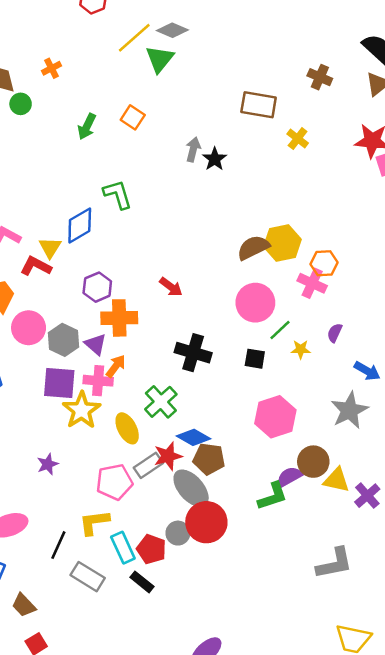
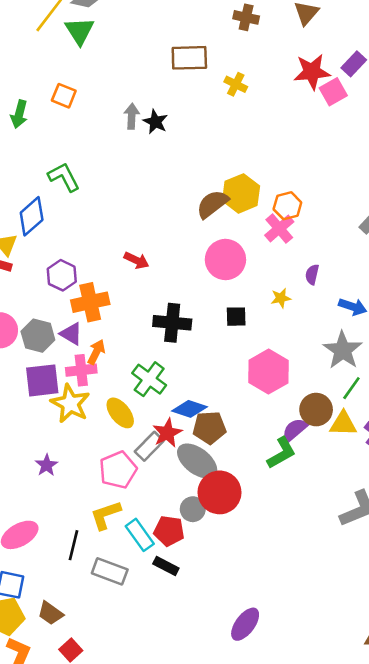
pink cross: (312, 283) -> (279, 229), turned 36
green line: (280, 330) -> (351, 388), moved

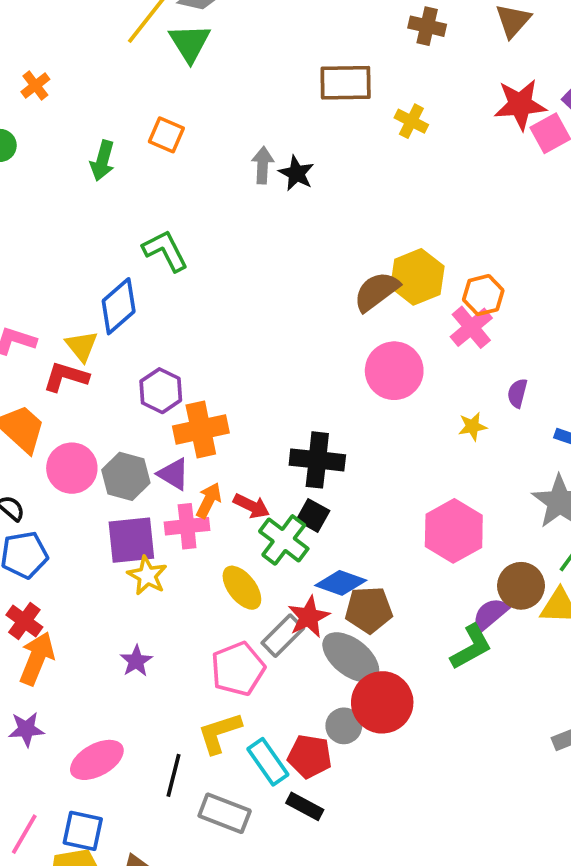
red arrow: (136, 260) -> (251, 506), moved
black square: (236, 317) -> (313, 515), moved, turned 30
yellow star: (70, 404) -> (147, 576), moved, size x0.7

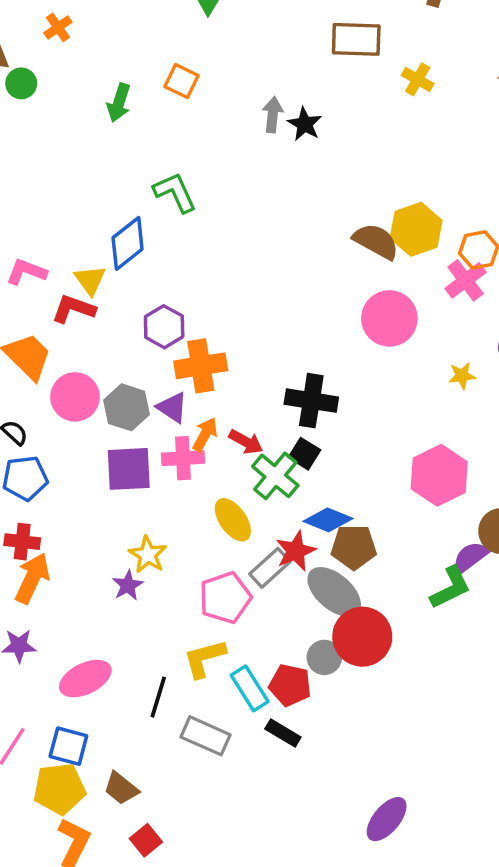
brown semicircle: (376, 291) -> (376, 241), turned 63
yellow star: (147, 576) -> (148, 555), moved
red cross: (24, 621) -> (22, 542), turned -32

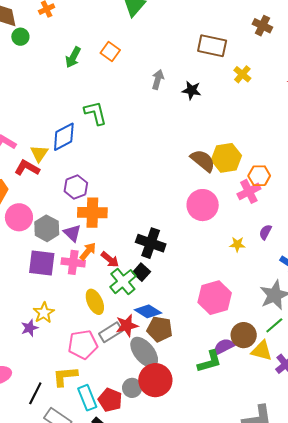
black star: (305, 124) -> (192, 90), moved, turned -30

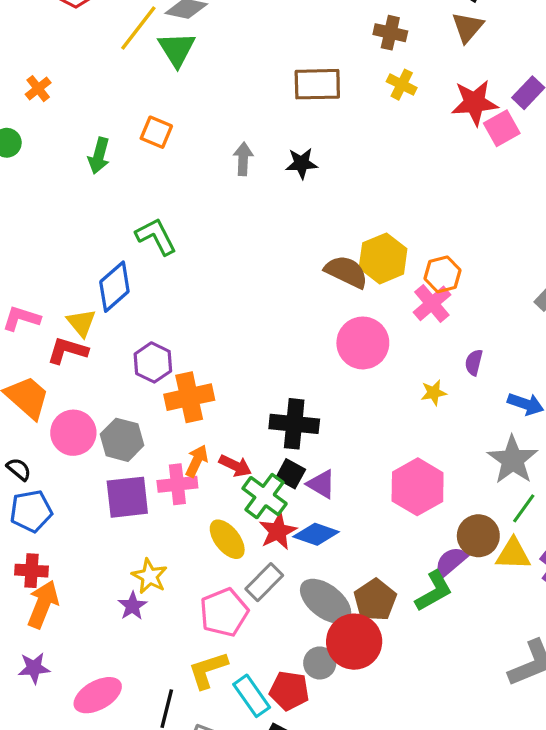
yellow cross: (242, 74) -> (402, 85), moved
purple triangle: (72, 233) -> (321, 484), moved
red star: (127, 326) -> (278, 531), moved
brown pentagon: (160, 329) -> (375, 600), moved, turned -30

